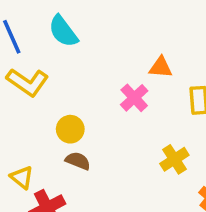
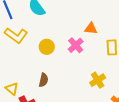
yellow circle: (70, 129) -> (47, 47), moved
brown semicircle: (78, 161) -> (43, 80), turned 80

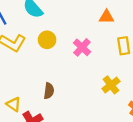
orange triangle: (91, 28) -> (106, 17), moved
yellow circle: (47, 47) -> (47, 40), moved

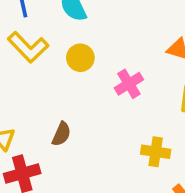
yellow cross: (111, 85) -> (156, 152), turned 30

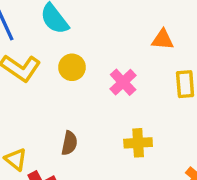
yellow cross: (156, 152) -> (138, 143), moved

